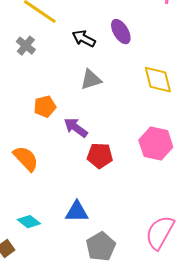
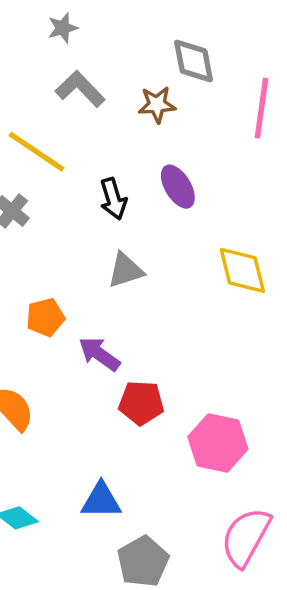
black arrow: (84, 39) -> (113, 199), turned -135
pink hexagon: (156, 144) -> (218, 443), moved

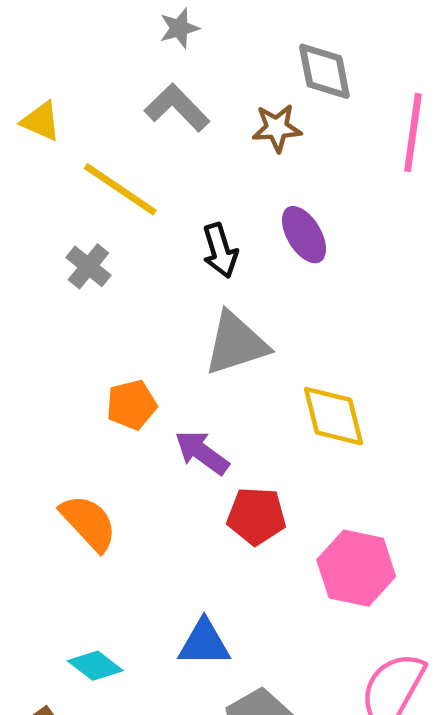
gray star: (63, 28) -> (179, 28), moved
gray triangle: (126, 270) -> (236, 344), size x1.4
yellow diamond: (242, 270) -> (333, 416), moved

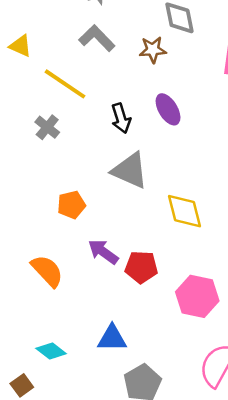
gray triangle: (236, 344) -> (130, 170), turned 42
purple arrow: (202, 452) -> (103, 252), moved

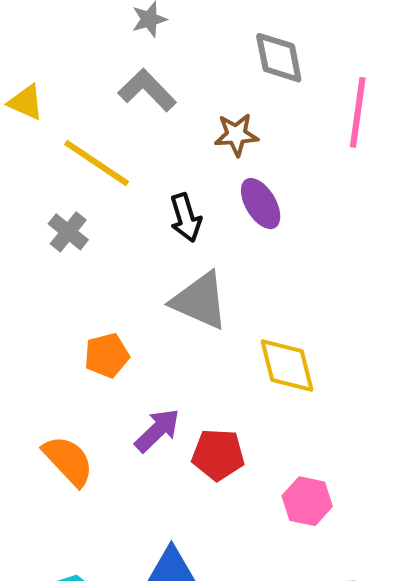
brown star: (153, 50) -> (236, 135), moved
purple arrow: (103, 252) -> (157, 430), turned 100
pink hexagon: (197, 296) -> (307, 501), size x0.7

